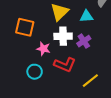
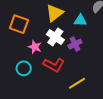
white cross: (63, 36) -> (55, 37), turned 30

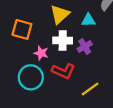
white cross: (55, 37) -> (63, 40), turned -30
cyan circle: (24, 68) -> (31, 77), size x1.5

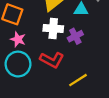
pink star: (41, 53) -> (18, 39), moved

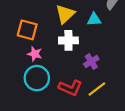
purple cross: (75, 36) -> (91, 62), moved
red L-shape: (52, 60) -> (70, 88), moved

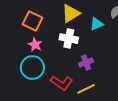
cyan triangle: (94, 20) -> (97, 24), turned -32

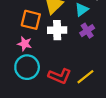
orange square: (33, 21) -> (31, 20), moved
purple cross: (86, 62) -> (87, 31), moved

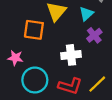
white cross: (57, 30) -> (71, 55), moved
pink star: (25, 44) -> (15, 58), moved

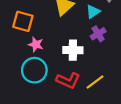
orange square: (34, 30) -> (23, 21), moved
pink star: (15, 58) -> (36, 44), moved

